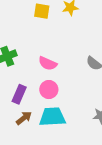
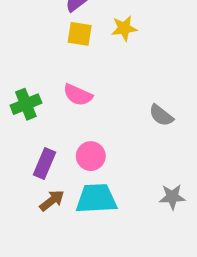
pink semicircle: (48, 63) -> (78, 95), moved

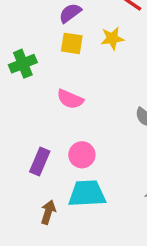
green cross: (26, 104) -> (23, 64), moved
brown arrow: (52, 201) -> (48, 212), moved, turned -35

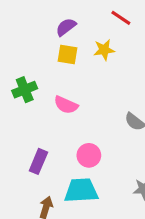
green cross: (23, 64) -> (25, 90), moved
pink circle: (82, 155) -> (89, 155), moved

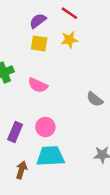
red line: (121, 18) -> (69, 13), moved
pink circle: (89, 155) -> (45, 127), moved

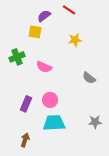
yellow star: (69, 40) -> (75, 40), moved
yellow square: (39, 44) -> (35, 32), moved
brown arrow: (21, 170) -> (25, 140), moved

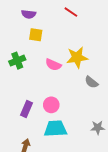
purple semicircle: (44, 16) -> (29, 14), moved, turned -136
yellow star: (75, 40) -> (77, 57), moved, size x1.5
pink semicircle: (44, 67) -> (53, 65), moved

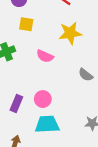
yellow star: (77, 57) -> (70, 33), moved

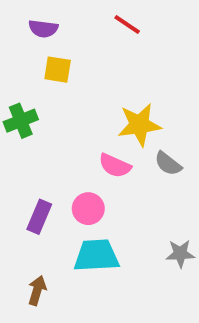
yellow star: (70, 33) -> (139, 125), moved
pink semicircle: (45, 56) -> (115, 166), moved

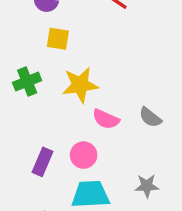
yellow star: (139, 125) -> (80, 85), moved
gray star: (180, 254) -> (147, 186), moved

